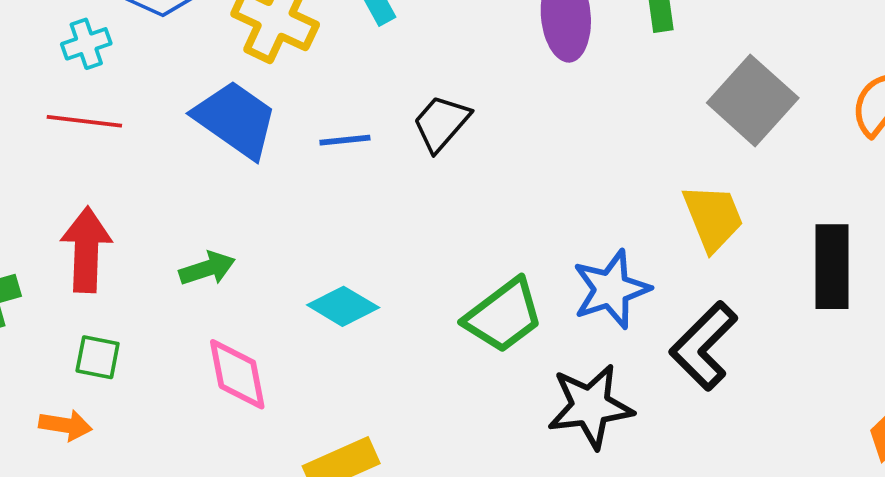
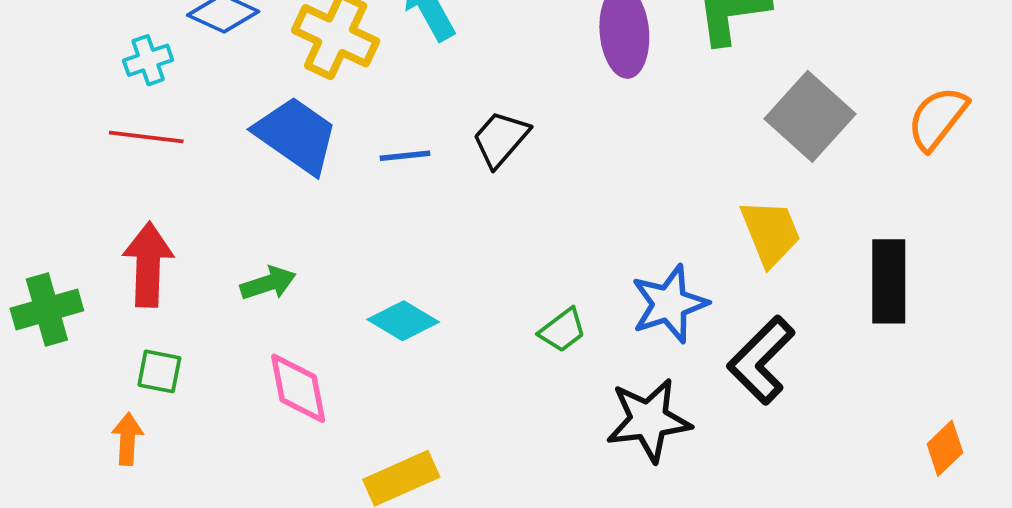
green trapezoid: (504, 316) -> (562, 330), size x0.6
orange arrow: (65, 425) -> (127, 439), turned -96

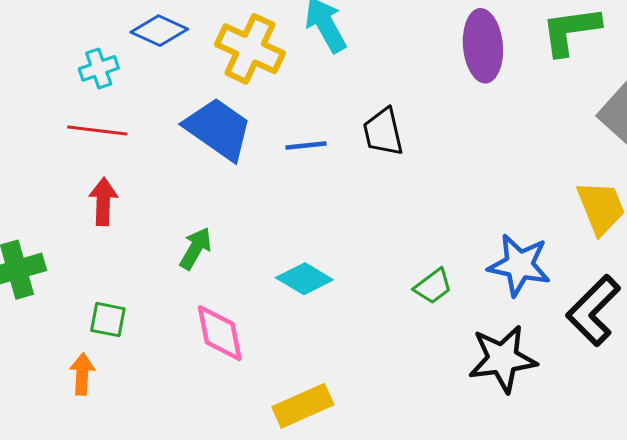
black trapezoid: (501, 139) -> (383, 132), turned -54
red arrow: (148, 265) -> (103, 202), moved, size x0.7
green arrow: (268, 283) -> (196, 248), turned -42
blue star: (669, 304) -> (519, 265), turned 30

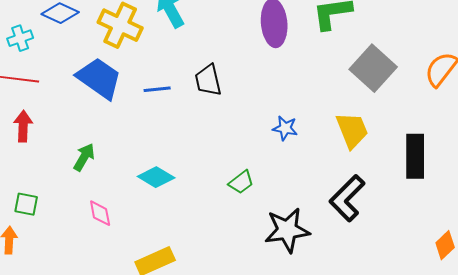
blue star: (519, 265) -> (285, 128), moved, size x0.6
pink diamond: (220, 333) -> (100, 213), size x0.7

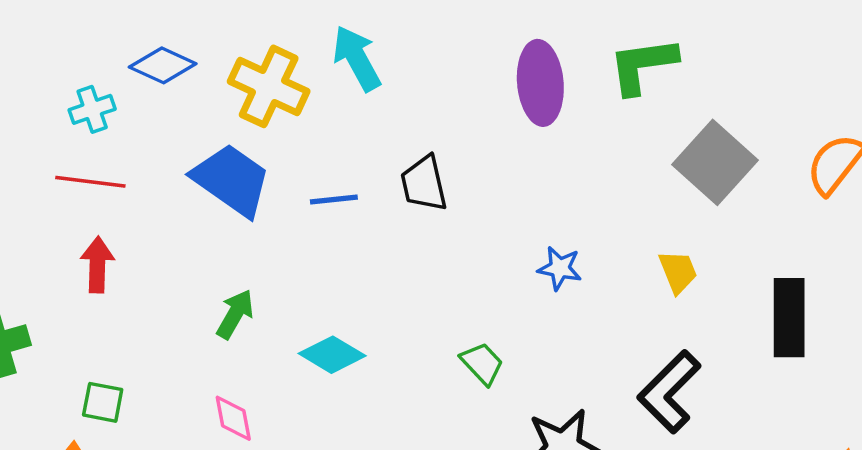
yellow trapezoid: (352, 130) -> (678, 272), size x0.7
green arrow: (84, 157) -> (235, 314), moved
green trapezoid: (241, 182) -> (482, 364), turned -96

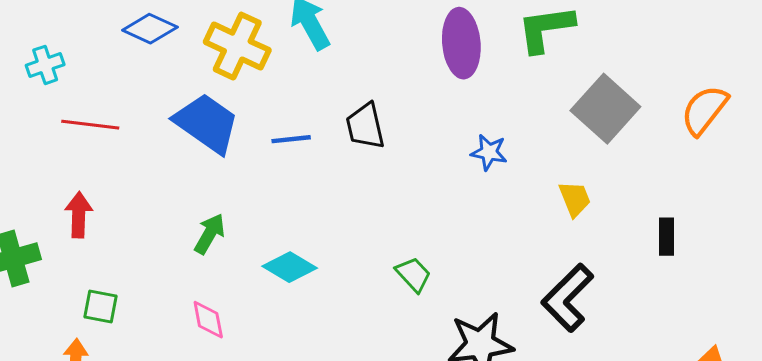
cyan cross: (92, 109) -> (45, 65), moved
red arrow: (97, 265) -> (79, 215), moved
blue star: (560, 268) -> (489, 152), moved
black rectangle: (789, 318) -> (667, 237), size x0.6

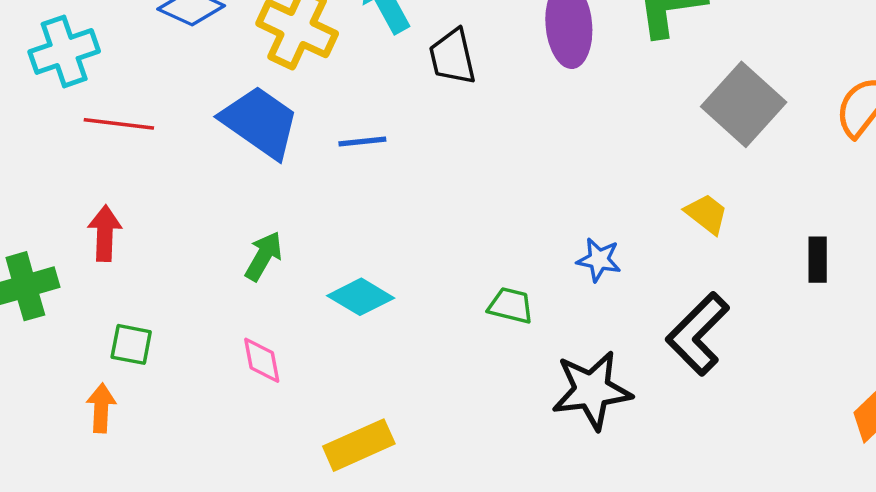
cyan cross: (45, 65) -> (64, 51), size x1.5
black trapezoid: (365, 126) -> (452, 57), moved
blue star: (489, 152) -> (599, 260), moved
yellow trapezoid: (575, 199) -> (707, 214), turned -30
green trapezoid: (413, 275) -> (511, 306), turned -33

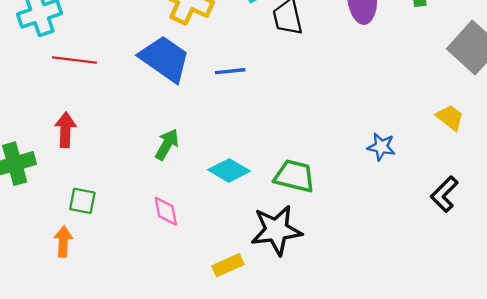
green trapezoid: (511, 306) -> (294, 176), moved, size x1.4
black L-shape: (698, 334) -> (444, 194), size x0.7
black star: (592, 390) -> (276, 230), moved
yellow rectangle: (359, 445) -> (228, 265), size x0.7

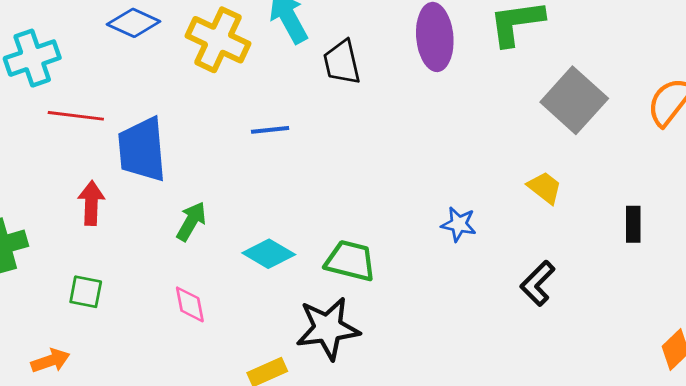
blue trapezoid: (165, 59) -> (142, 150), moved, turned -130
red arrow: (65, 130) -> (91, 203), moved
orange arrow: (63, 241) -> (50, 361), moved, turned 68

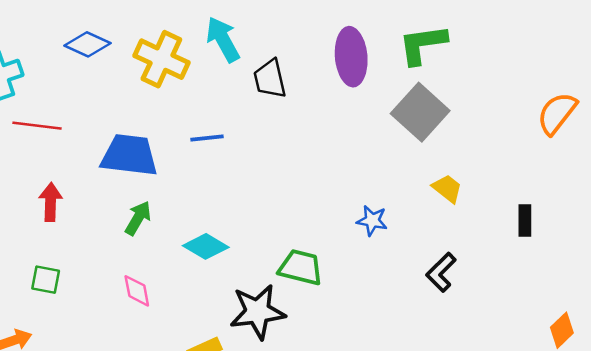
gray square: (574, 100) -> (420, 112), moved
blue trapezoid: (142, 150) -> (129, 155), moved, turned 102
green trapezoid: (350, 261) -> (301, 267), moved

